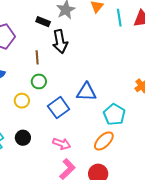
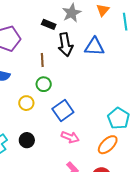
blue triangle: (86, 92) -> (94, 47), moved
pink arrow: (62, 144) -> (70, 137), moved

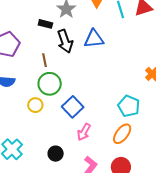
green circle: (44, 84) -> (50, 84), size x1.5
pink arrow: (70, 137) -> (84, 132), turned 108
black circle: (27, 140) -> (56, 154), moved

